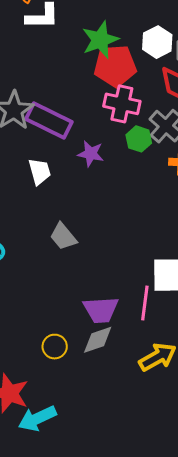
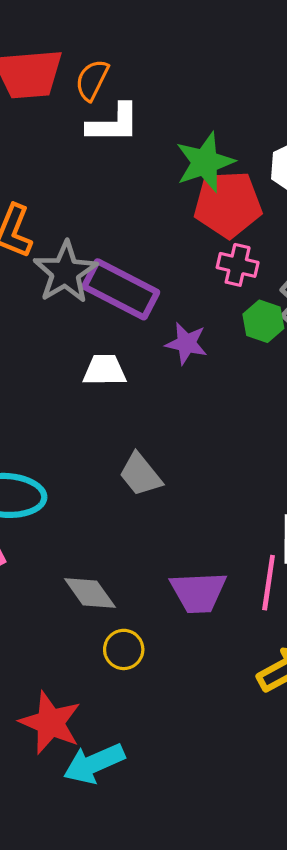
pink cross: (122, 104) -> (238, 265), size x0.7
white trapezoid: (40, 171) -> (105, 370), turned -76
gray diamond: (98, 340) -> (90, 593), moved, turned 72

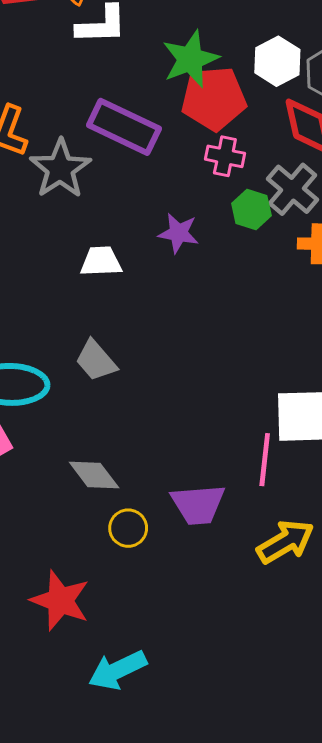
purple rectangle: (121, 289) -> (124, 127), moved
gray trapezoid: (140, 475) -> (96, 361), moved
purple trapezoid: (198, 592) -> (198, 504), moved
cyan arrow: (94, 763) -> (117, 670), moved

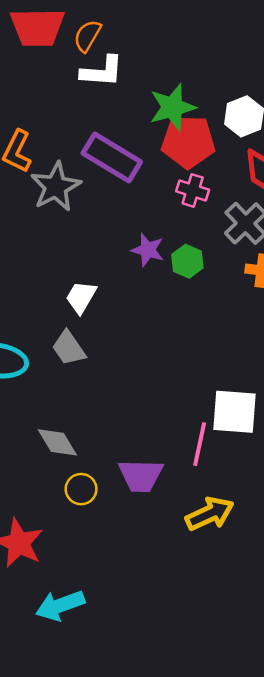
green hexagon: (251, 209) -> (187, 261), moved
white trapezoid: (101, 261) -> (81, 297), moved, turned -63

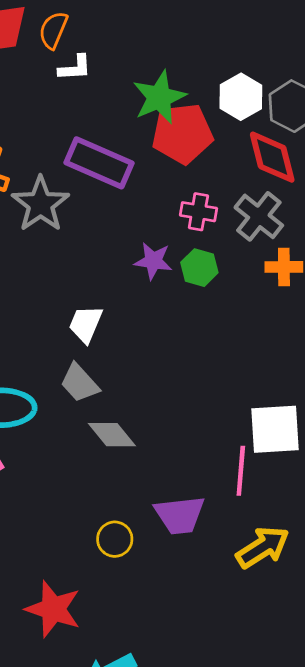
white L-shape: (102, 71) -> (75, 68), size x0.7
pink cross: (193, 190) -> (198, 212), moved
gray diamond: (57, 442) -> (112, 435), moved

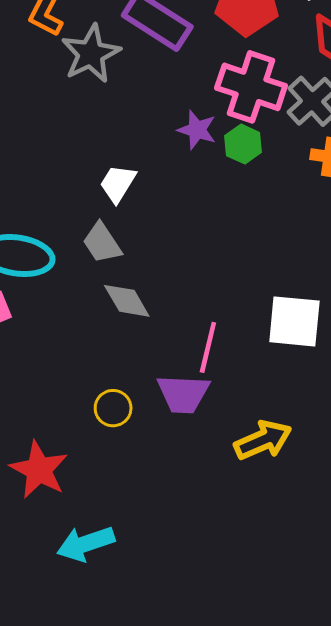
pink cross: (198, 212) -> (251, 87), size x1.8
pink line: (241, 471) -> (208, 347), moved

